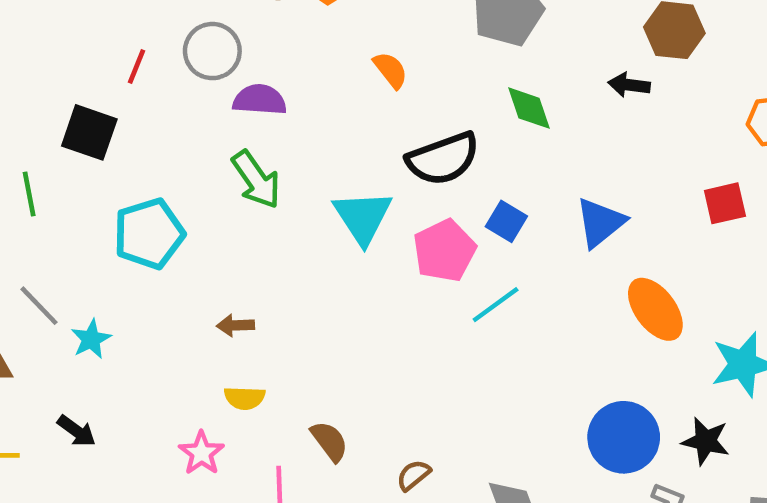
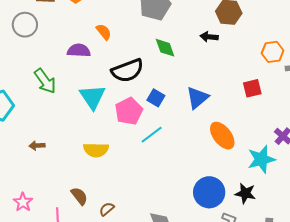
purple semicircle: (260, 100) -> (79, 51), moved
yellow semicircle: (245, 398) -> (96, 150), moved, size x1.4
brown semicircle: (414, 475) -> (107, 209), moved

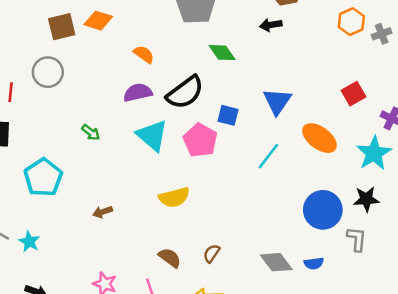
purple semicircle: (79, 51) -> (138, 93), moved
green arrow: (45, 81) -> (91, 132), size x0.6
red square: (252, 88) -> (353, 94), moved
cyan line: (152, 135) -> (268, 156), moved
brown semicircle: (107, 209) -> (212, 253), moved

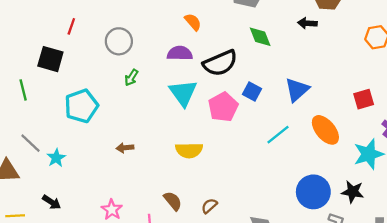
gray circle: (48, 72) -> (119, 41), moved
green arrow: (91, 132) -> (131, 78), turned 70

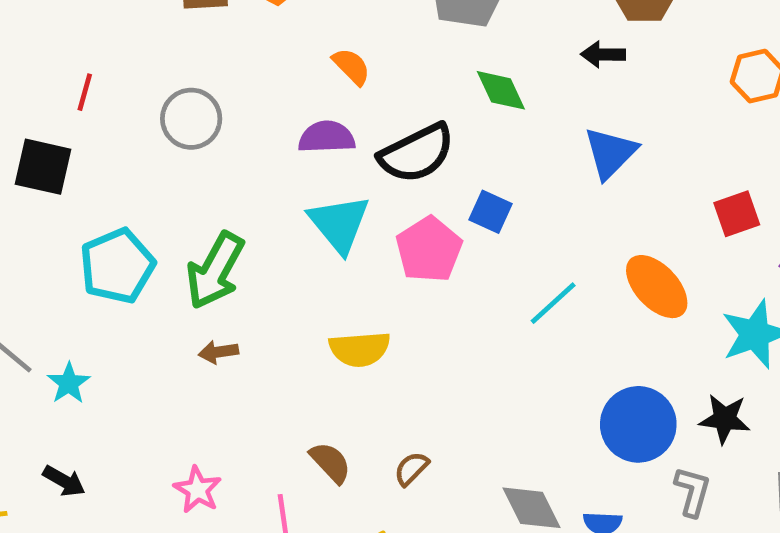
green arrow: (131, 78) -> (215, 270), moved, size x2.0
blue triangle: (297, 90) -> (610, 153), moved

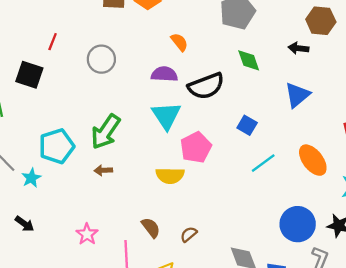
blue square: (490, 212) -> (247, 125), moved
pink pentagon: (429, 249) -> (196, 147), moved
cyan pentagon: (117, 266) -> (57, 146), moved

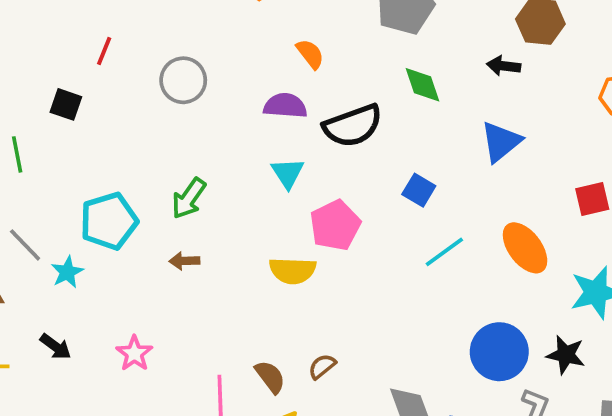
black square: (29, 75) -> (66, 104), size x0.7
cyan triangle: (166, 116) -> (288, 173), size x0.7
green arrow: (106, 132) -> (189, 198), size x0.7
brown semicircle: (151, 228) -> (270, 377), moved
pink star: (87, 234) -> (134, 353), moved

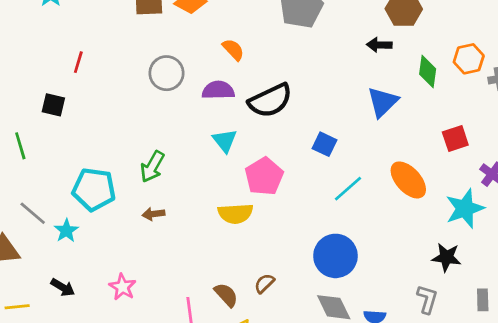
gray circle: (183, 80) -> (166, 73), moved
green diamond: (422, 85) -> (428, 72), moved, turned 32
cyan pentagon: (109, 221) -> (94, 189), turned 30
blue circle: (499, 352) -> (335, 256), moved

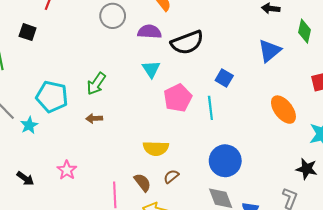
cyan line: (348, 189) -> (210, 108), moved, turned -60
yellow semicircle: (235, 214) -> (156, 148), moved
black arrow: (63, 287) -> (25, 178), moved

